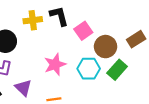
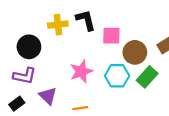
pink square: (83, 31) -> (111, 36), turned 36

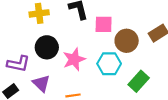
yellow cross: (58, 25) -> (39, 13), moved
black circle: (29, 47) -> (47, 47), moved
green rectangle: (147, 77) -> (139, 81), moved

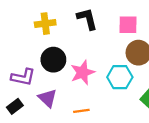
pink square: (104, 24) -> (128, 25), moved

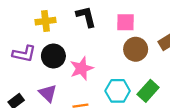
purple L-shape: (23, 77) -> (24, 54), moved
cyan hexagon: (120, 77) -> (118, 91), moved

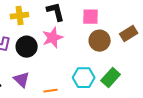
pink star: (82, 68) -> (53, 38), moved

